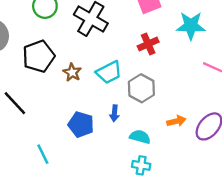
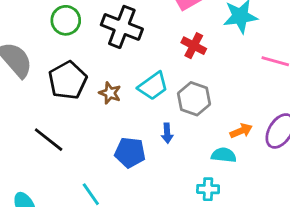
red cross: (148, 44) -> (194, 46), turned -30
cyan semicircle: (140, 137) -> (224, 155), moved

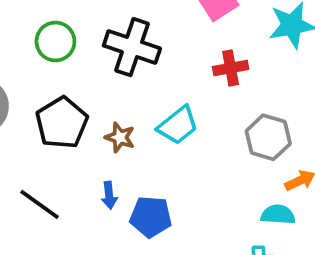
red cross: (194, 46) -> (231, 68), turned -35
gray hexagon: (194, 99) -> (268, 137), moved
blue arrow: (167, 133) -> (109, 195), moved

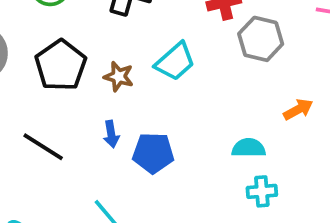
gray hexagon: (268, 137) -> (261, 39), moved
cyan semicircle: (278, 215) -> (249, 148), moved

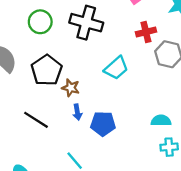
brown star: (119, 77) -> (71, 88), moved

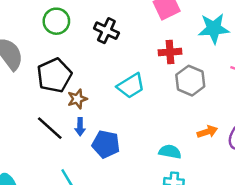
black cross: (86, 23) -> (106, 31), size x0.7
brown star: (71, 88) -> (77, 99), turned 30
black line: (36, 120) -> (50, 128), moved

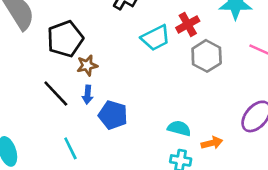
red cross: (170, 52) -> (188, 24), turned -30
cyan trapezoid: (131, 86) -> (156, 38), moved
orange arrow: (207, 132) -> (212, 143), moved

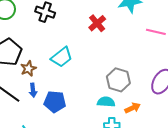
cyan trapezoid: (156, 38) -> (62, 57), moved
gray hexagon: (207, 56) -> (118, 80), moved

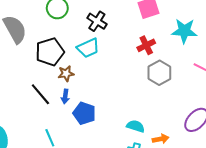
cyan trapezoid: (62, 57) -> (88, 48), moved
gray hexagon: (118, 80) -> (159, 73), moved

